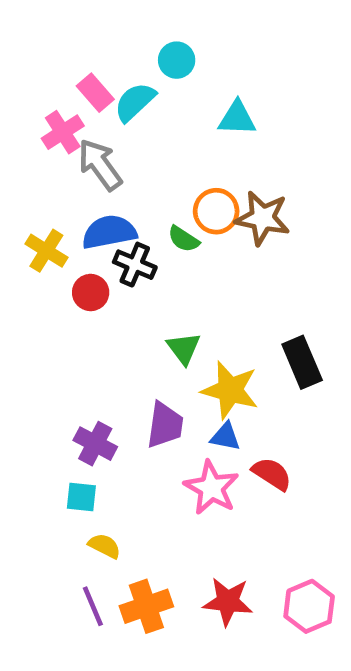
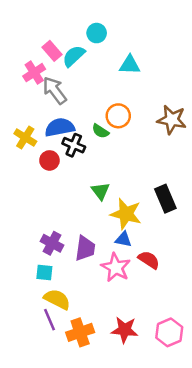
brown star: (263, 218) -> (172, 120), moved
purple trapezoid: (165, 425) -> (85, 248), moved
yellow semicircle: (105, 546) -> (57, 299), size x1.5
purple line: (93, 606) -> (49, 320), moved

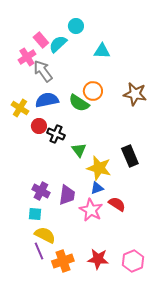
green semicircle: (100, 131) -> (79, 103), size x1.5
black cross: (74, 145) -> (56, 134), moved
blue triangle: (123, 239) -> (97, 188), turned -32

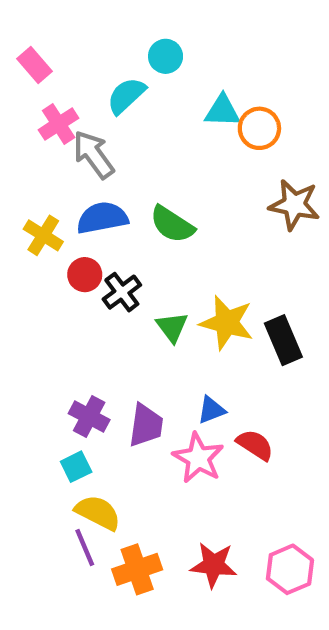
pink rectangle: (41, 40) -> (35, 65), moved
orange circle: (93, 91) -> (259, 128), moved
black cross: (56, 134) -> (122, 292), turned 30
yellow star: (99, 168) -> (227, 323), moved
cyan square: (35, 214) -> (76, 467), turned -32

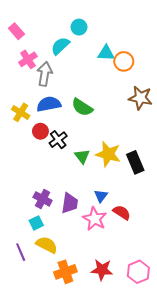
gray arrow: (93, 155) -> (45, 74), turned 45
blue triangle: (211, 410) -> (101, 196), turned -32
purple line: (85, 547) -> (21, 252), moved

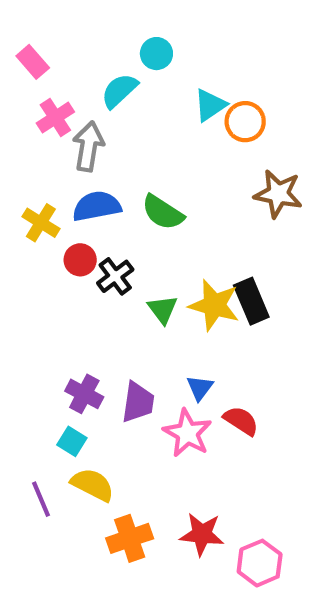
cyan triangle: (106, 53) -> (210, 105), turned -36
black rectangle: (135, 162) -> (251, 301), moved
cyan square: (36, 223) -> (72, 441), turned -32
pink hexagon: (138, 272) -> (260, 563), moved

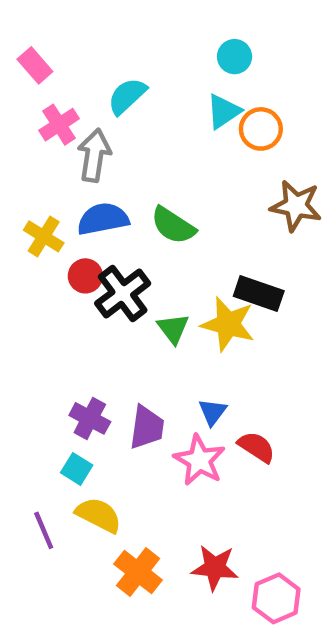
cyan circle: (156, 54) -> (235, 57), moved
black cross: (115, 276) -> (123, 293), size x1.4
black rectangle: (251, 301) -> (259, 293), moved, turned -48
orange cross: (130, 538) -> (138, 572), turned -33

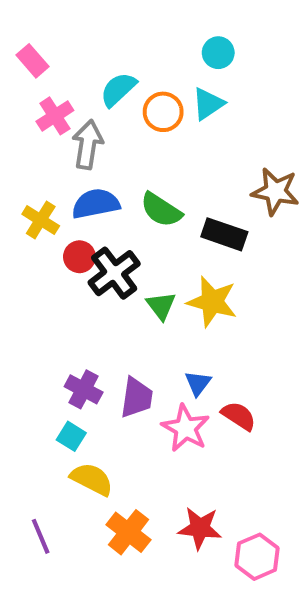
orange circle: (261, 129) -> (163, 112), moved
black rectangle: (259, 293) -> (224, 234), moved
purple line: (44, 530) -> (41, 536), moved

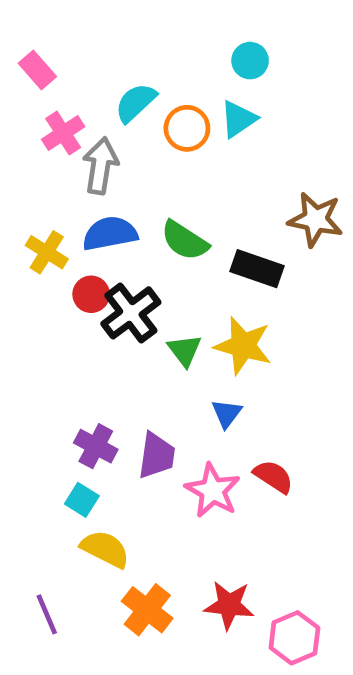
blue triangle: (198, 383) -> (227, 413), moved

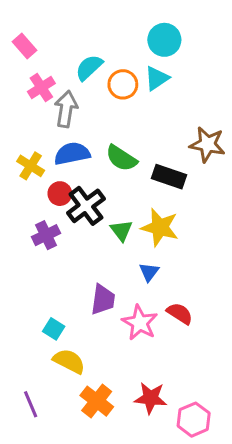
cyan circle: (250, 61) -> (164, 40), size x1.4
purple cross: (96, 446) -> (46, 235), moved, turned 36

